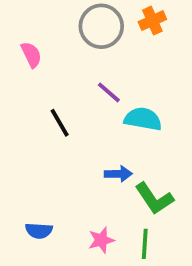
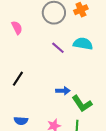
cyan semicircle: (143, 119) -> (83, 44), moved
black line: (60, 123) -> (18, 79), moved, turned 63

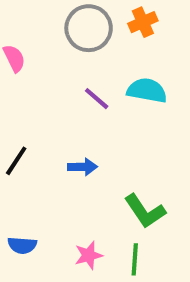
blue arrow: (63, 91) -> (83, 167), moved

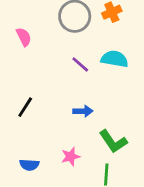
blue arrow: (83, 167) -> (83, 111), moved
pink star: (89, 255) -> (71, 157), moved

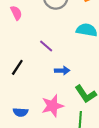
purple line: (80, 64) -> (46, 46), moved
pink star: (71, 157) -> (53, 106), size x1.5

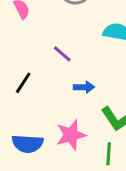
blue semicircle: (20, 112) -> (28, 144), size x1.5

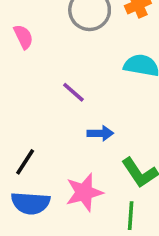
black line: (23, 83) -> (25, 162), moved

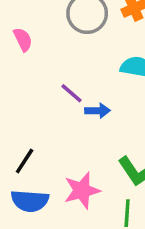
blue arrow: (100, 133) -> (98, 111), moved

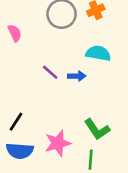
blue arrow: (98, 111) -> (77, 76), moved

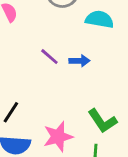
cyan semicircle: (98, 53) -> (99, 19), moved

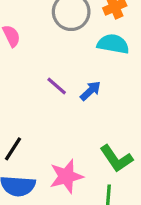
blue arrow: (79, 61) -> (90, 91), turned -42

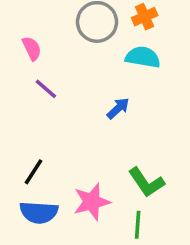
purple line: (57, 86) -> (46, 89), moved

